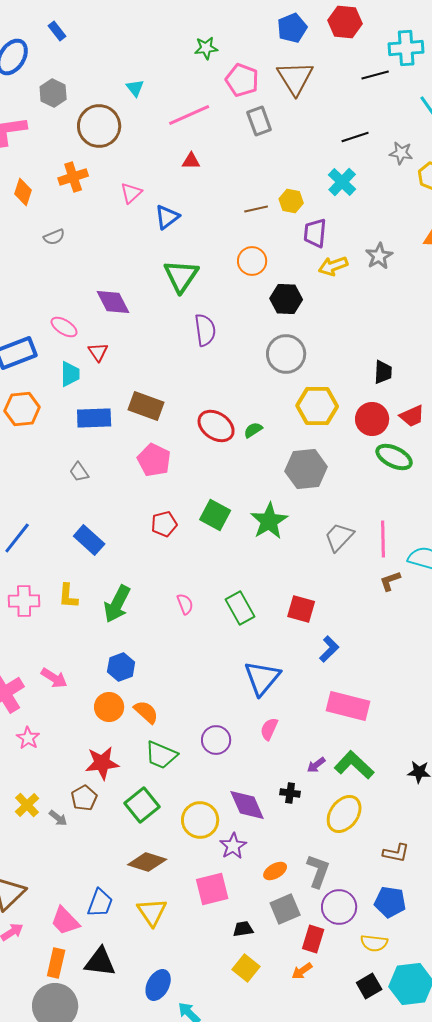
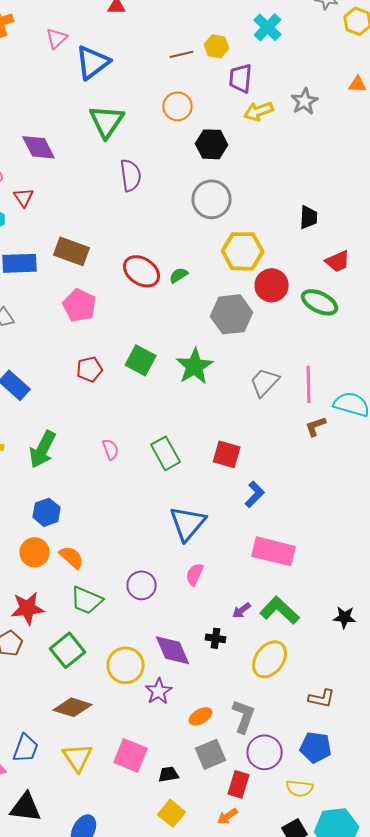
blue triangle: (167, 217) -> (93, 62), size x1.4
red circle: (372, 419) -> (272, 285), moved
pink square: (212, 889) -> (131, 755), moved, turned 36

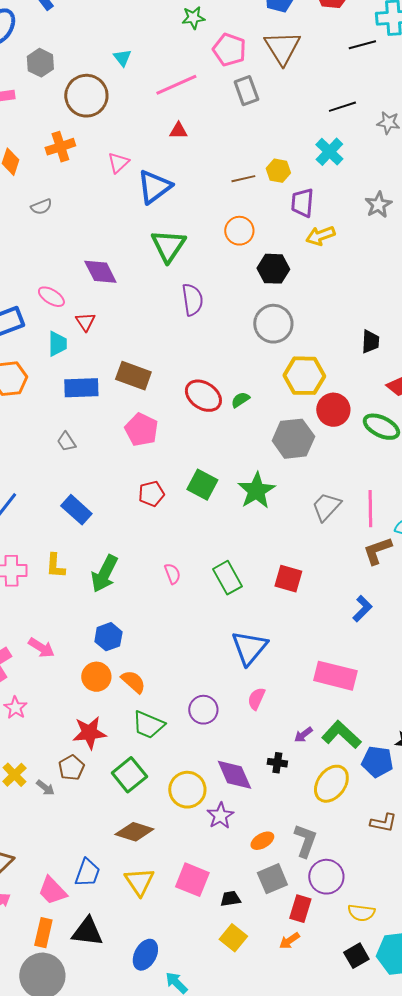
gray star: (305, 101) -> (378, 205), moved
brown L-shape: (316, 426) -> (377, 551), size x1.4
blue L-shape: (255, 494) -> (362, 609), moved
blue pentagon: (316, 747) -> (377, 762), moved

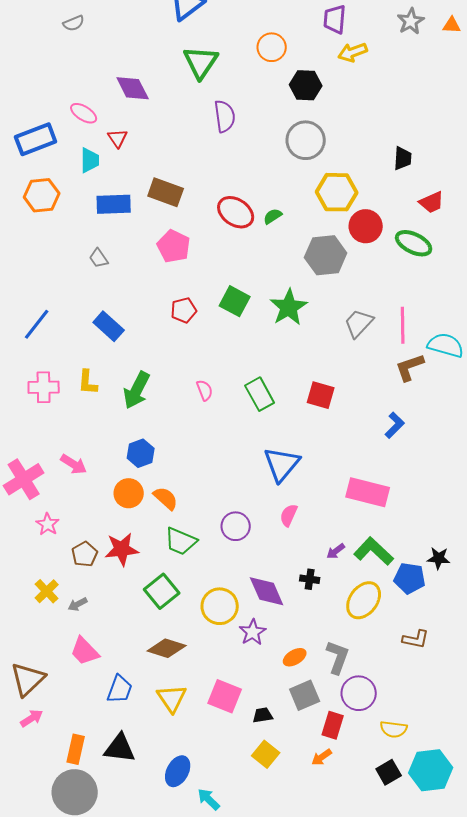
brown pentagon: (71, 768) -> (85, 554), moved
gray arrow: (45, 788) -> (78, 604), turned 114
pink trapezoid: (52, 891) -> (85, 651), moved

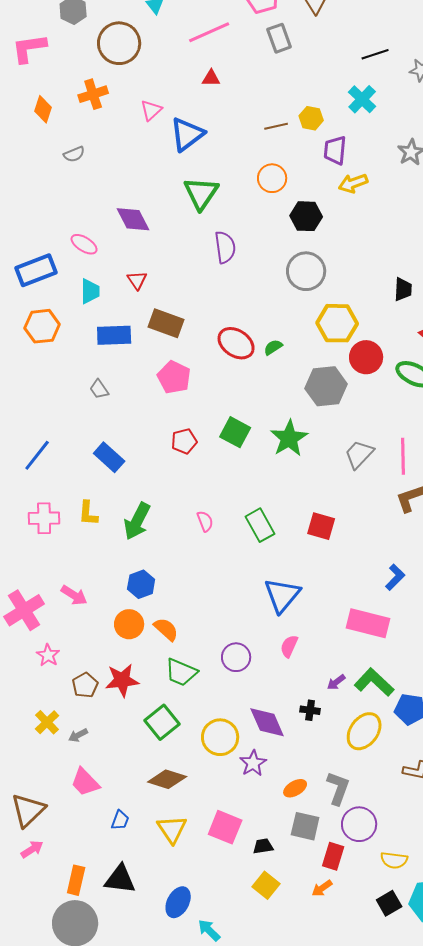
red triangle: (118, 138) -> (137, 280), moved
blue L-shape: (395, 425) -> (395, 577), moved
blue trapezoid: (120, 689) -> (120, 820), size x0.7
gray square: (305, 695) -> (305, 826), turned 36

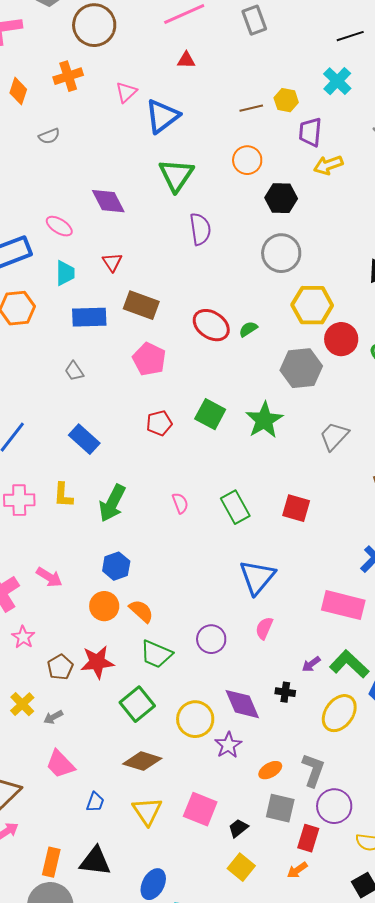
black trapezoid: (263, 846) -> (238, 828), turned -30

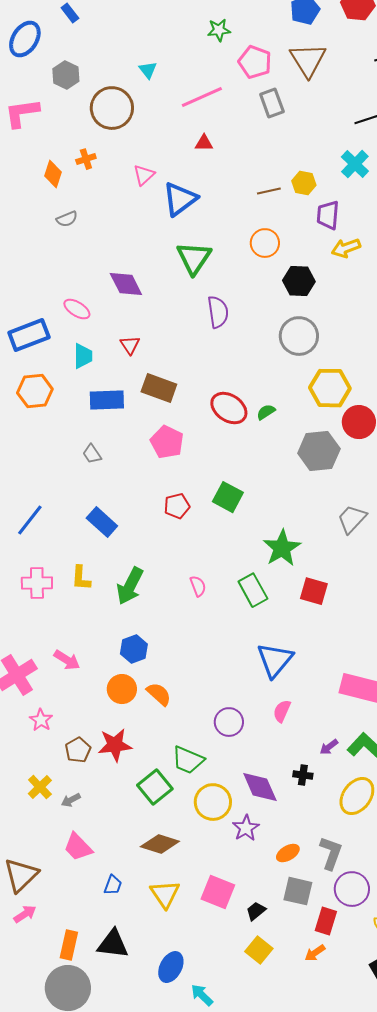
orange cross: (68, 76) -> (86, 159), size x0.7
orange diamond: (18, 91) -> (53, 174), moved
green star: (264, 420) -> (282, 548), moved
green trapezoid: (156, 654) -> (188, 760), moved

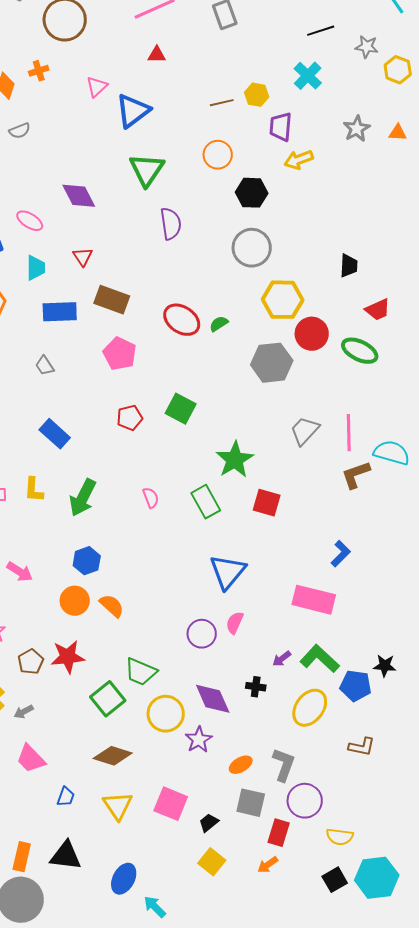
purple circle: (229, 722) -> (202, 634), moved

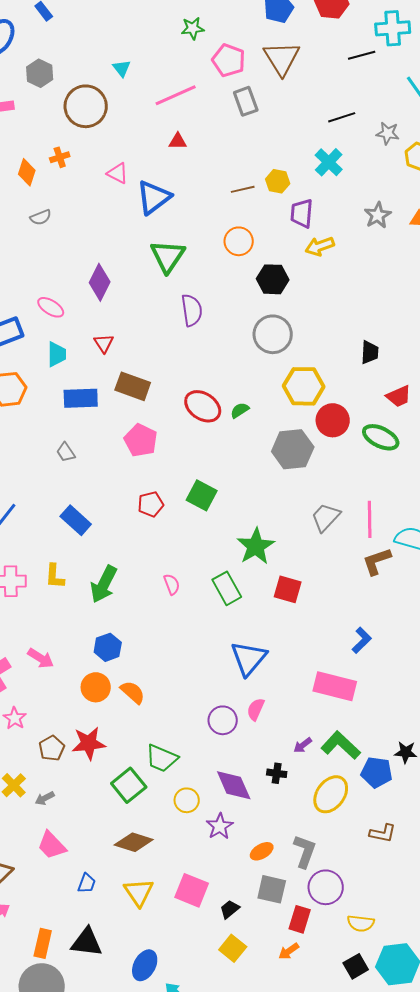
pink triangle: (97, 87) -> (118, 173), turned -50
purple diamond: (79, 196) -> (100, 282), turned 54
yellow circle: (166, 714) -> (187, 800), size x0.7

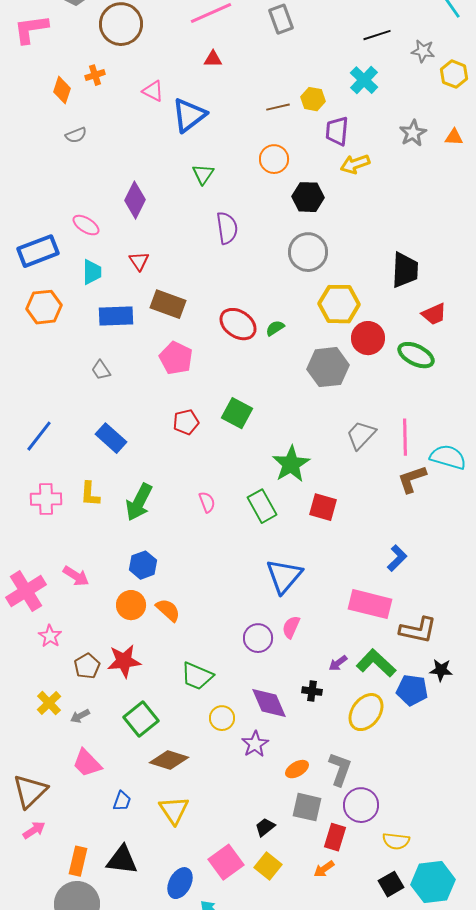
green triangle: (168, 256) -> (203, 174), size x0.6
black trapezoid: (370, 352) -> (405, 270), size x1.5
green square: (129, 785) -> (141, 719), moved
brown L-shape: (383, 833) -> (418, 630), moved, size x1.4
pink square: (192, 890) -> (226, 862), moved, turned 32

